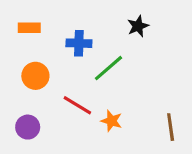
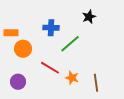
orange rectangle: (29, 28) -> (11, 33), moved
brown line: (171, 127) -> (96, 83), moved

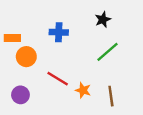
green line: (70, 44) -> (107, 52), moved

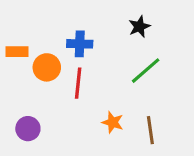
orange circle: (26, 57) -> (47, 67), moved
red line: (58, 79) -> (78, 83), moved, turned 65

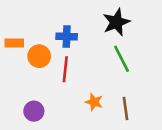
black star: (139, 27) -> (116, 22), size x1.5
green line: (146, 71) -> (122, 59), turned -76
purple circle: (28, 129) -> (34, 111), moved

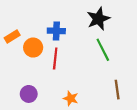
orange rectangle: (14, 43) -> (12, 36), turned -32
orange star: (94, 102) -> (71, 98), moved
brown line: (126, 109) -> (117, 90), moved

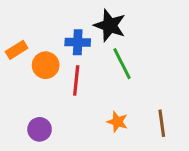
black star: (98, 19) -> (110, 25), moved, turned -30
green line: (103, 50) -> (122, 64), moved
orange star: (71, 98) -> (117, 122), moved

